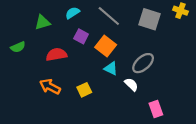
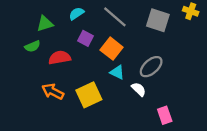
green semicircle: (18, 47) -> (32, 46), moved
yellow square: (84, 90) -> (89, 95), size x1.6

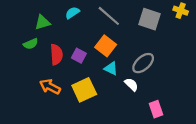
purple square: (86, 38) -> (79, 56), moved
red semicircle: (60, 58) -> (56, 55), turned 96

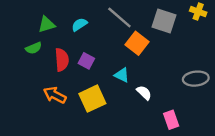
cyan semicircle: (72, 13) -> (79, 25), moved
orange square: (106, 46) -> (137, 43), moved
gray ellipse: (143, 63) -> (196, 79), moved, turned 35

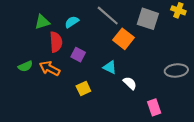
green semicircle: (34, 48) -> (25, 66), moved
red semicircle: (62, 60) -> (56, 42), moved
orange arrow: (55, 95) -> (50, 68), moved
yellow square: (92, 99) -> (83, 88), size x0.6

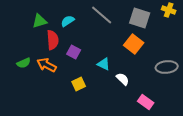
orange square: (124, 39) -> (134, 44), moved
pink rectangle: (154, 107) -> (146, 102), turned -35

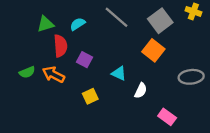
gray square: (140, 18) -> (160, 21), turned 35
white semicircle: (123, 79) -> (141, 91), turned 72

